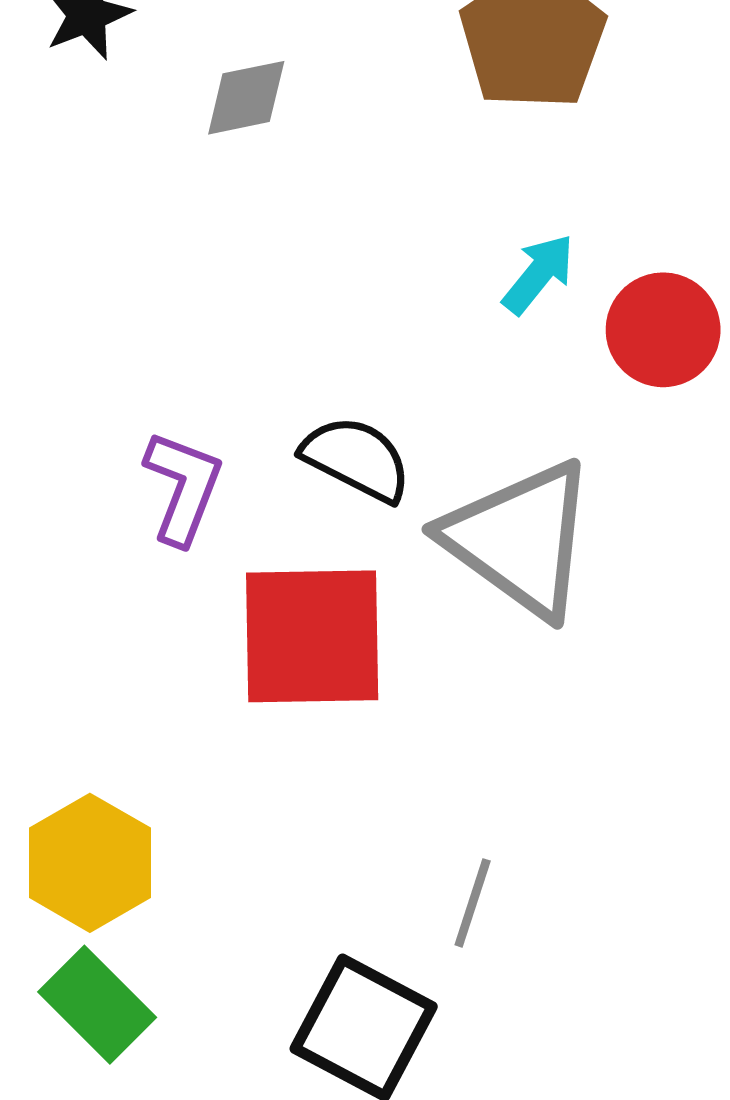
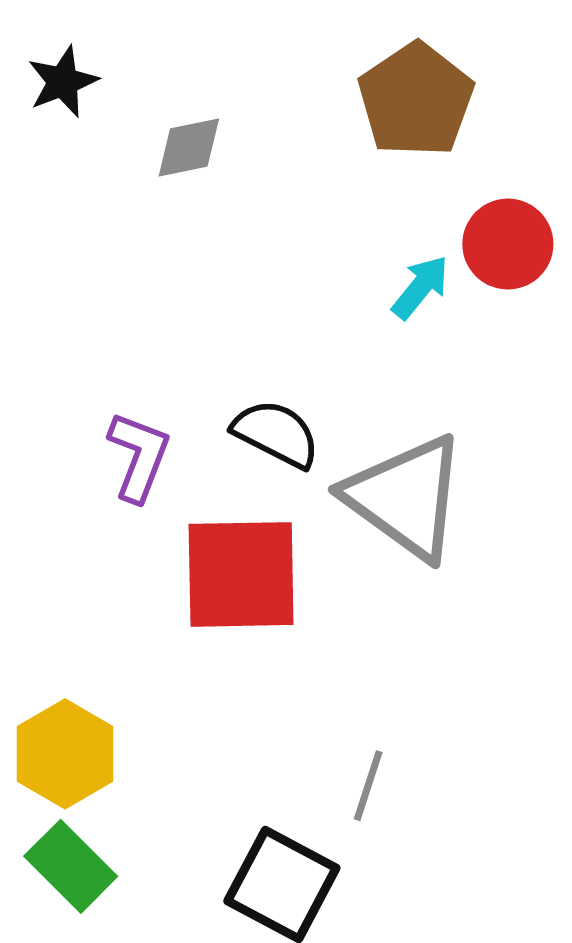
red circle: (663, 330) -> (508, 244), moved

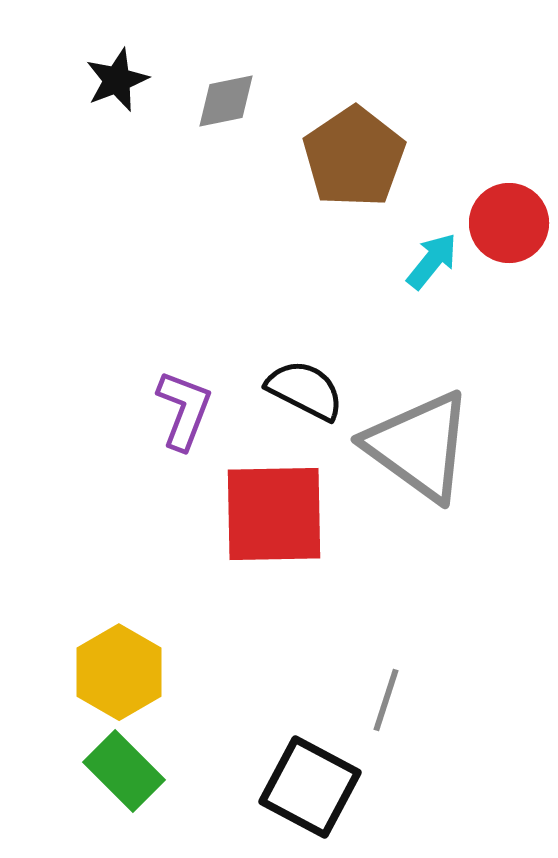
brown pentagon: (416, 100) -> (354, 157), moved
gray diamond: (189, 148) -> (226, 101), moved

